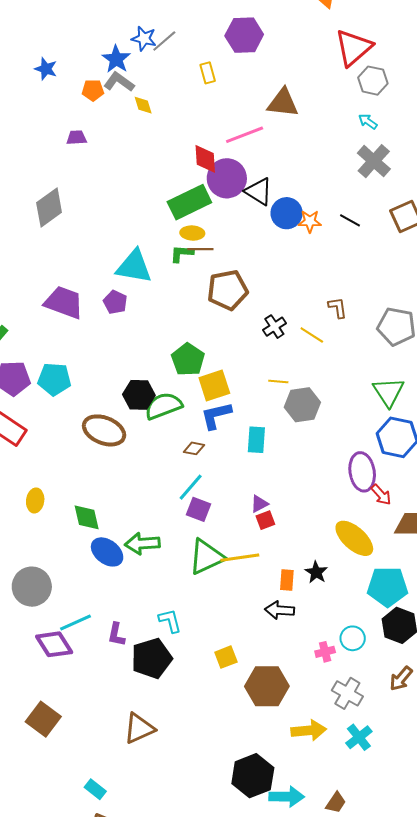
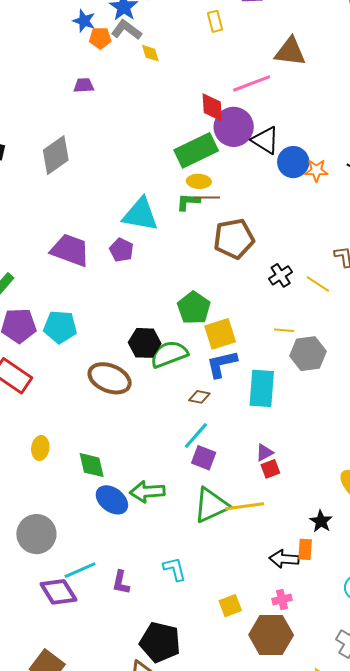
blue star: (46, 69) -> (84, 21), moved
cyan rectangle: (256, 440) -> (262, 388), size x1.4
orange rectangle: (287, 580) -> (305, 549), moved
pink cross: (325, 652) -> (282, 599), moved
black pentagon: (152, 658) -> (160, 642), moved, turned 30

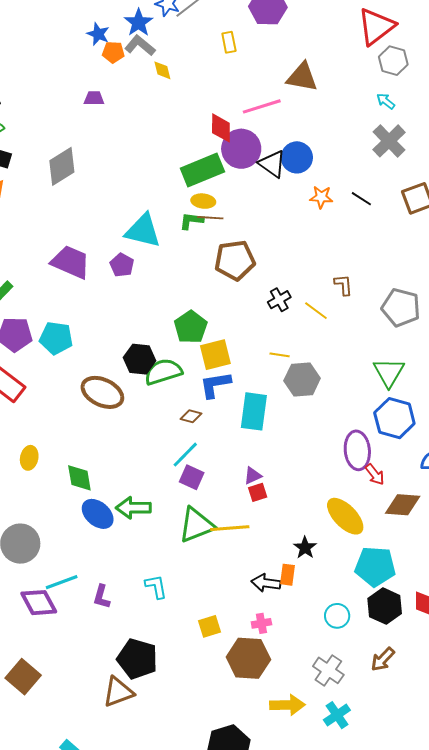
blue circle: (293, 162) -> (297, 157), moved

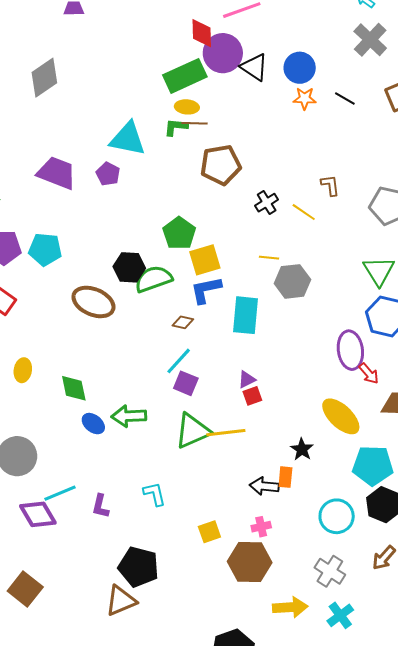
blue circle: (297, 157) -> (300, 68), moved
blue ellipse: (98, 514) -> (93, 424), size x0.7
cyan circle: (337, 616) -> (337, 516), size x1.4

